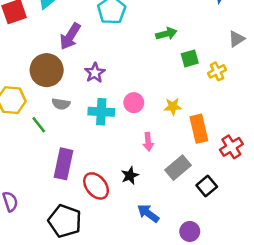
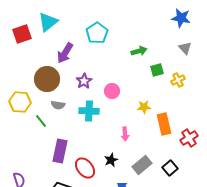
gray triangle: (237, 39) -> (185, 48), moved, turned -40
pink circle: (134, 103) -> (112, 91), moved
gray rectangle: (178, 168) -> (142, 165), moved

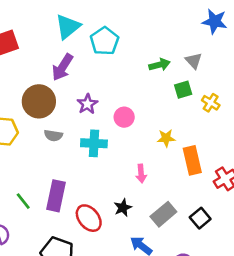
cyan triangle: (48, 22) -> (68, 27), moved
gray triangle: (185, 48) -> (194, 61), moved
yellow cross: (178, 80) -> (211, 103), turned -32
green line: (41, 121) -> (23, 201), moved

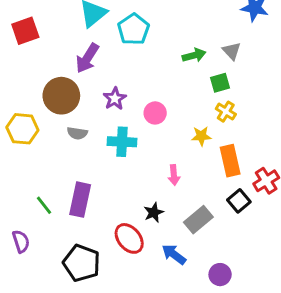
yellow cross: (211, 103) -> (226, 112), moved
red ellipse: (89, 218) -> (129, 238), moved
black square: (200, 218) -> (239, 201), moved

